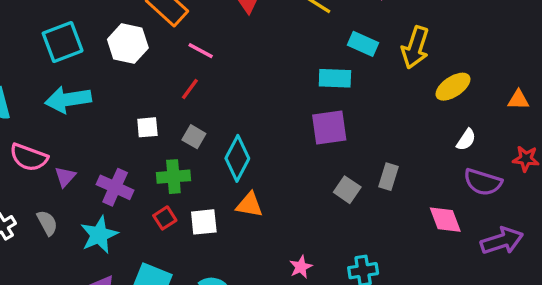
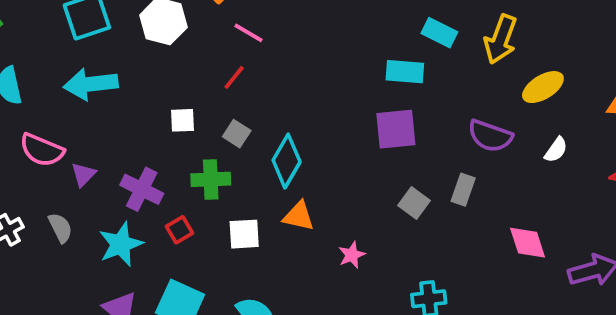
purple semicircle: (483, 182) -> (490, 136), moved
red square: (165, 218) -> (179, 230), moved
pink star: (301, 267) -> (352, 255), moved

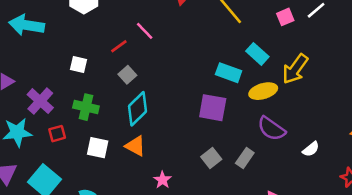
pink line: (249, 33) -> (145, 31), moved
yellow ellipse: (543, 87) -> (263, 91), moved
gray square: (237, 134) -> (127, 75), moved
pink star: (352, 255) -> (162, 180), turned -30

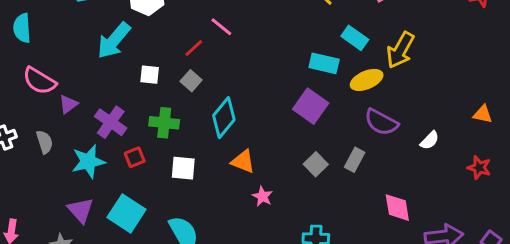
cyan arrow: (26, 25) -> (114, 41), moved, turned -52
gray square: (127, 75) -> (191, 81), moved
purple square: (213, 108) -> (311, 106), turned 32
orange triangle: (135, 146) -> (243, 161), moved

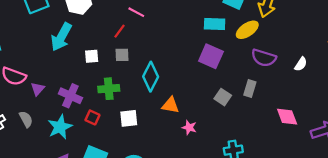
gray square: (191, 81) -> (122, 55), turned -32
red square: (135, 157) -> (92, 117), turned -32

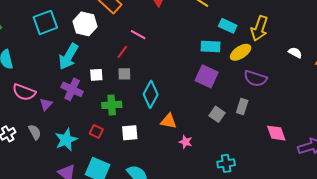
white semicircle: (301, 64) -> (295, 53), moved, turned -96
purple cross: (70, 96) -> (72, 89), moved

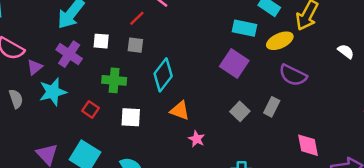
cyan star: (66, 140) -> (53, 92), moved

